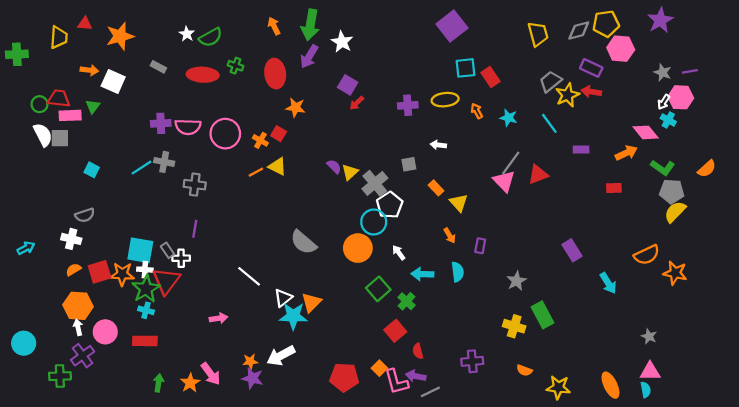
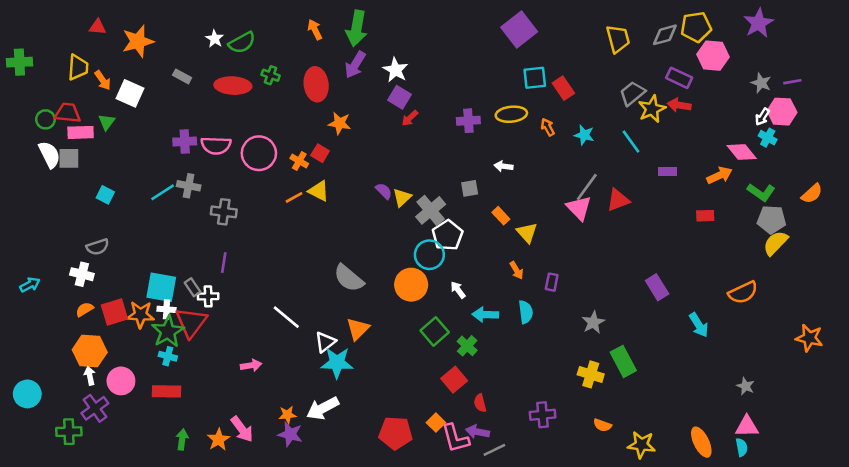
yellow trapezoid: (59, 37) -> (78, 67), moved
white star: (342, 42) -> (396, 70), moved
orange arrow: (89, 70) -> (103, 80), turned 48
orange star: (675, 273) -> (809, 338), moved
orange triangle: (311, 302) -> (358, 329), moved

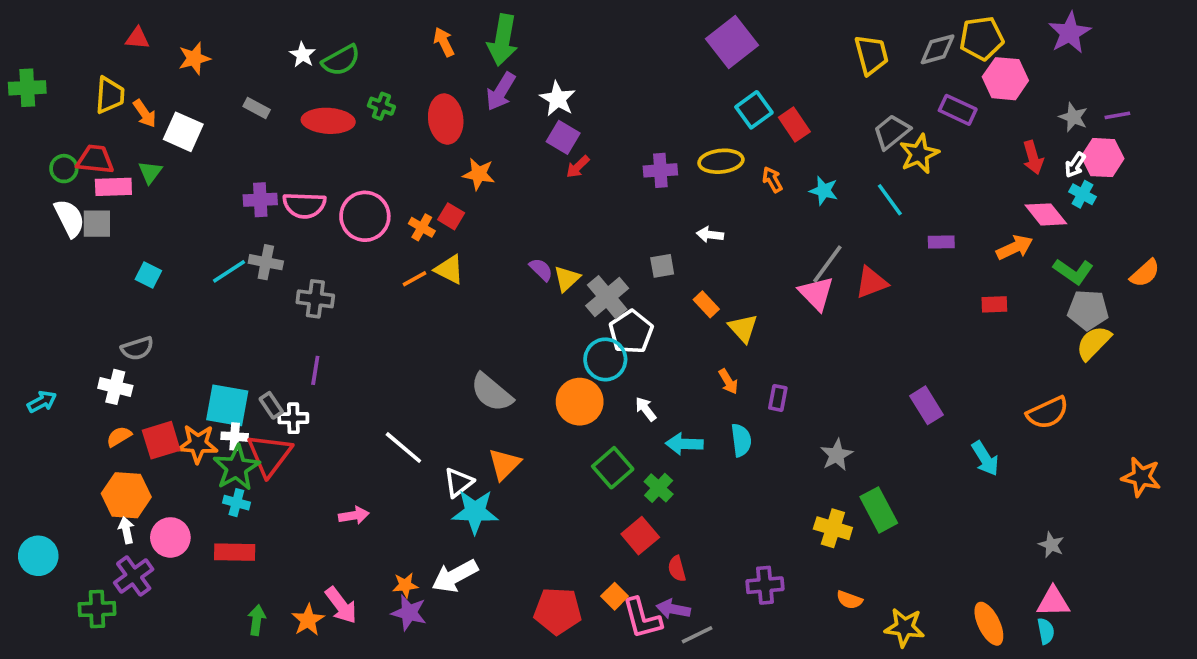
orange star: (138, 41) -> (194, 58), size x0.7
cyan square: (535, 78) -> (754, 110), turned -30
red arrow: (679, 105) -> (1033, 158), moved, turned -115

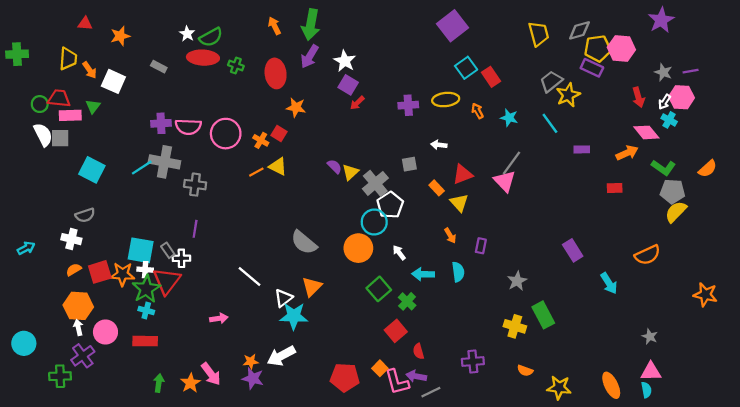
yellow pentagon: (982, 38) -> (598, 48), moved
red ellipse: (328, 121) -> (203, 58), moved
gray cross: (266, 262) -> (164, 162), size x1.5
cyan square: (148, 275) -> (92, 170), size x1.6
red triangle: (871, 282) -> (463, 174), moved

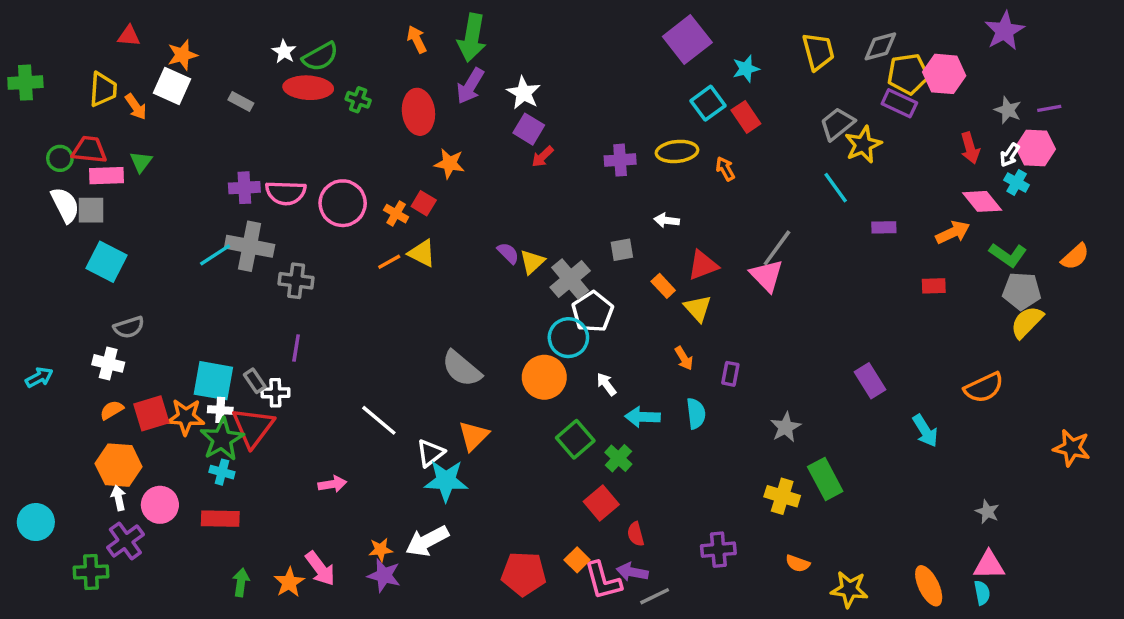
white square: (113, 81) -> (172, 86), moved
cyan star: (509, 118) -> (746, 69), moved, turned -30
cyan square: (92, 170) -> (106, 262), moved

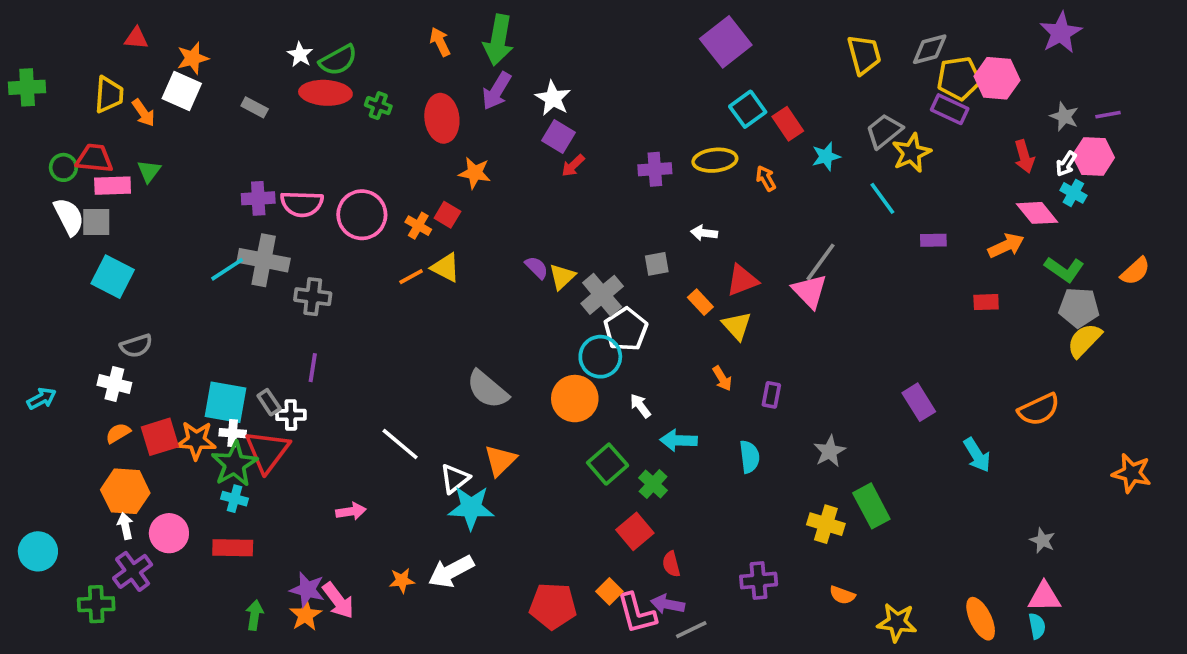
cyan star: (746, 69) -> (826, 157), moved
cyan semicircle: (696, 413) -> (749, 457), moved
purple star: (384, 575) -> (307, 590), moved

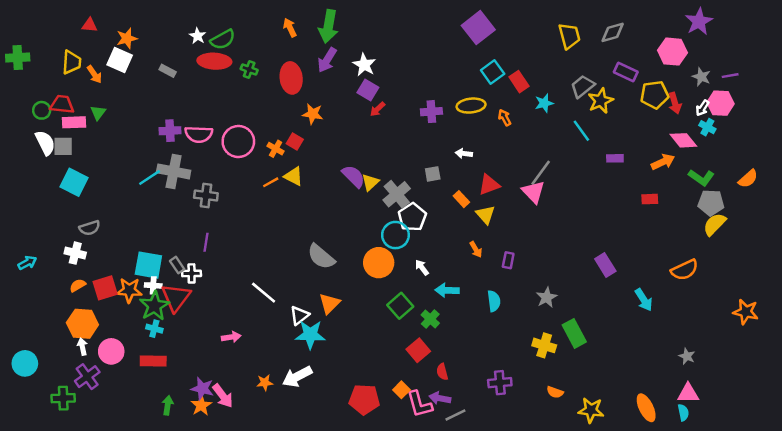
yellow pentagon: (959, 78) -> (655, 95), moved
pink hexagon: (997, 78) -> (673, 52), moved
purple semicircle: (537, 268) -> (353, 176), size x1.5

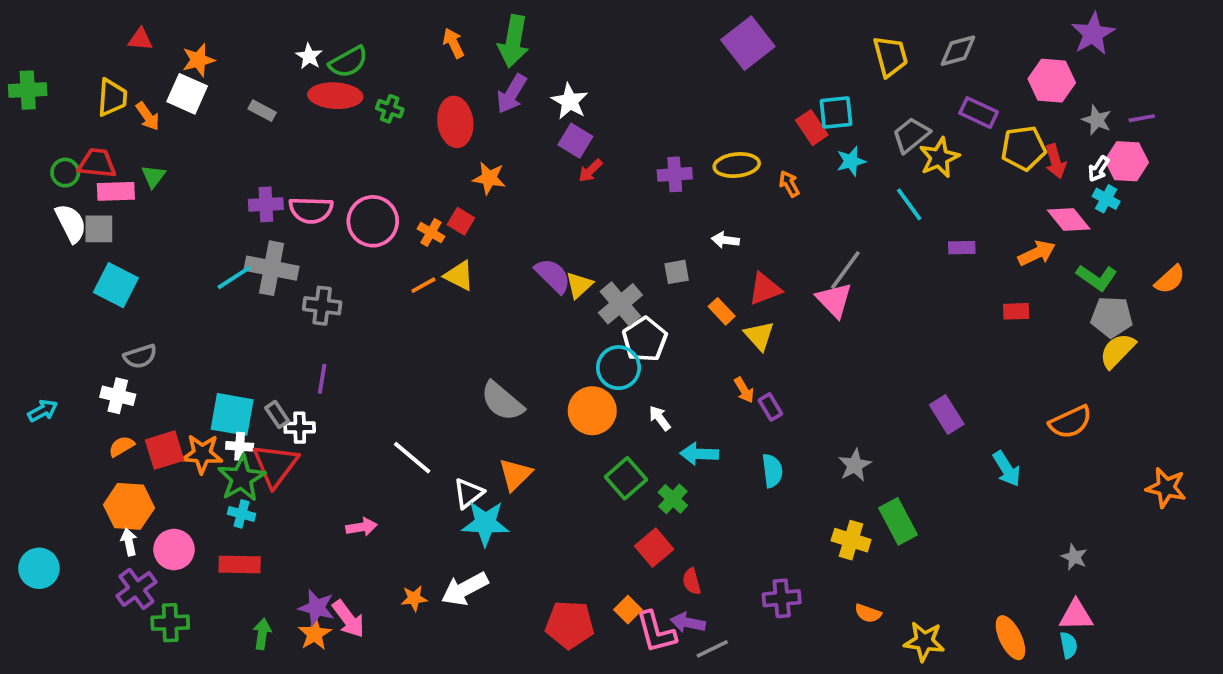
cyan square: (493, 72) -> (836, 113), moved, turned 30
purple rectangle: (508, 260) -> (770, 407), moved, turned -42
green cross: (63, 398) -> (170, 623), moved

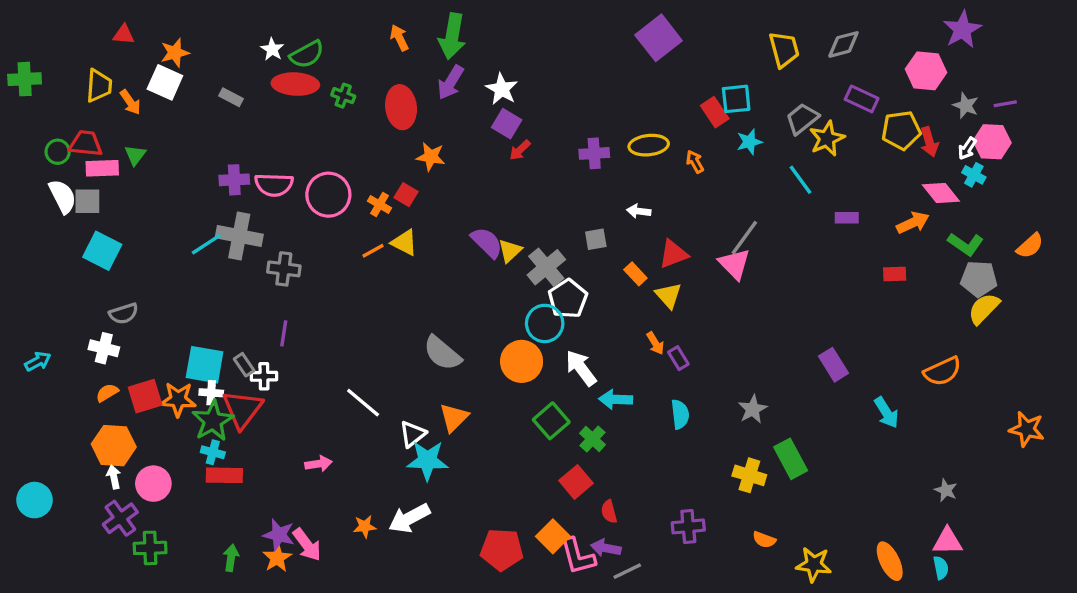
white arrow: (660, 418) -> (581, 368), size x1.6
red rectangle: (240, 565) -> (224, 475), moved
orange square: (628, 610) -> (553, 536), size x1.4

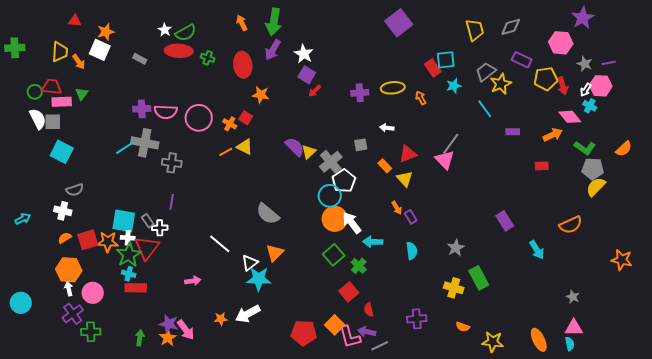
orange circle: (522, 361) -> (335, 219), moved

